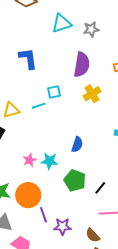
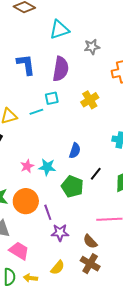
gray star: (91, 29) -> (92, 47), moved
purple semicircle: (82, 65) -> (61, 69), moved
black line: (100, 188) -> (96, 174), moved
purple line: (43, 215) -> (48, 212), moved

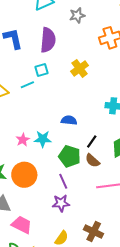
blue semicircle: (75, 151) -> (69, 120), turned -98
purple line: (48, 212) -> (63, 181), moved
brown semicircle: (90, 242) -> (92, 161), moved

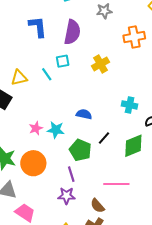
cyan line: (27, 85) -> (47, 74), turned 72
brown semicircle: (92, 161) -> (97, 206), moved

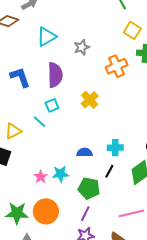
cyan cross: (130, 105) -> (115, 148), moved
purple line: (71, 174) -> (85, 214), turned 56

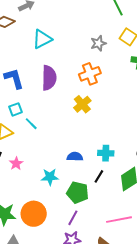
gray star: (82, 47) -> (98, 43), moved
orange cross: (117, 66) -> (90, 74), moved
cyan square: (52, 105) -> (16, 109), moved
pink star: (41, 177) -> (16, 164), moved

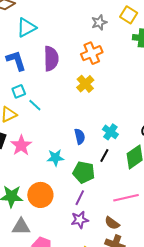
cyan triangle: (42, 39) -> (26, 28), moved
cyan cross: (106, 153) -> (110, 132), turned 35
blue semicircle: (75, 157) -> (80, 136), turned 77
pink star: (16, 164) -> (21, 145), size x1.5

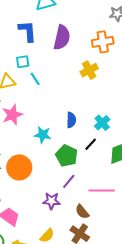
purple line: (80, 198) -> (69, 181), moved

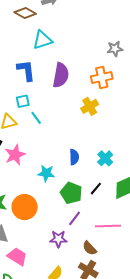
black line: (91, 144) -> (96, 189), moved

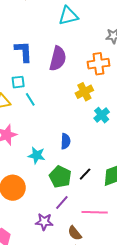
cyan triangle: (42, 40) -> (68, 16), moved
cyan cross: (105, 158) -> (102, 115), moved

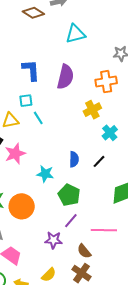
black line: (85, 174) -> (99, 161), moved

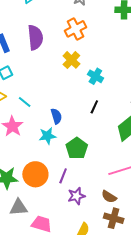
cyan line: (38, 118) -> (25, 102), moved
blue semicircle: (74, 159) -> (56, 116), moved
green pentagon: (69, 195) -> (77, 148), turned 30
purple line: (71, 221) -> (63, 176), moved

